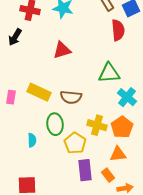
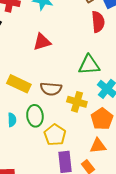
yellow cross: (97, 125) -> (77, 102), moved
cyan semicircle: (32, 140) -> (12, 120), moved

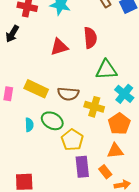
red semicircle: (98, 22) -> (90, 38), moved
green ellipse: (35, 116) -> (52, 121), turned -55

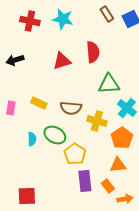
black arrow: (12, 34) -> (15, 60), moved, turned 42
yellow rectangle: (36, 89) -> (39, 103), size x0.7

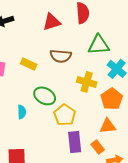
brown semicircle: (71, 108) -> (61, 56), moved
cyan semicircle: (32, 139) -> (22, 112), moved

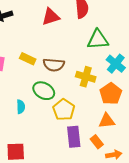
brown semicircle: (61, 56) -> (54, 65), moved

